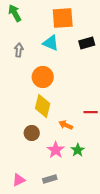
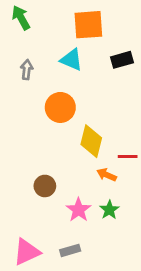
yellow diamond: (43, 106) -> (91, 141), moved
orange arrow: (66, 125) -> (107, 175), moved
pink triangle: (19, 180) -> (27, 252), size x1.5

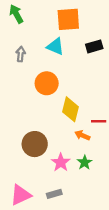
brown circle: (45, 186) -> (35, 144), size x1.5

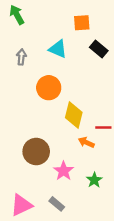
orange square: (68, 19) -> (82, 23), moved, size x0.7
black rectangle: (94, 46) -> (99, 49), turned 56
green star: (85, 162) -> (94, 180), moved
gray rectangle: (54, 194) -> (57, 204), turned 56

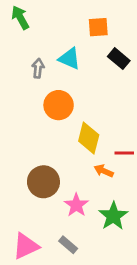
gray arrow: (21, 57) -> (38, 68), moved
green star: (94, 180) -> (113, 216), size x1.5

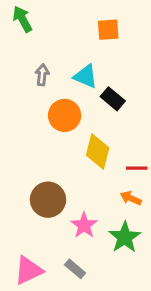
cyan triangle: (69, 59) -> (86, 76), moved
black rectangle: (119, 59) -> (113, 99), moved
orange arrow: (104, 171) -> (131, 198), moved

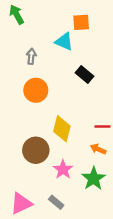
cyan triangle: (86, 76) -> (64, 42), moved
orange circle: (65, 115) -> (36, 90), moved
yellow diamond: (98, 152) -> (62, 129), moved

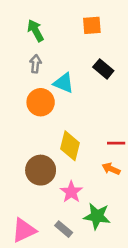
green arrow: (17, 14) -> (35, 31), moved
cyan triangle: (64, 42) -> (64, 83), moved
black rectangle: (84, 74) -> (103, 69), moved
green star: (94, 179) -> (97, 216), moved, turned -30

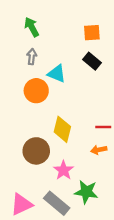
orange square: (92, 25) -> (92, 33), moved
orange arrow: (111, 169) -> (99, 150), turned -35
gray rectangle: (64, 229) -> (57, 203), size x1.6

